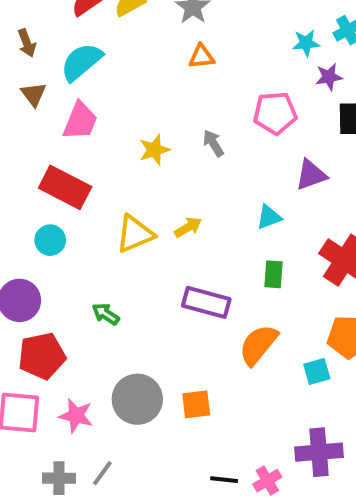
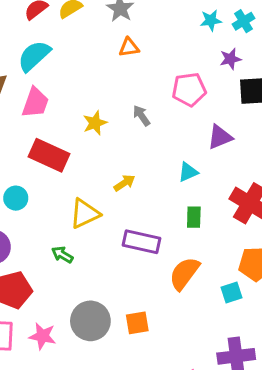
cyan star: (306, 43) -> (211, 20), moved
red rectangle: (65, 187) -> (49, 155), moved
yellow triangle: (135, 234) -> (85, 214), moved

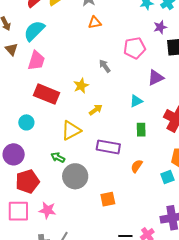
yellow star: (95, 123) -> (81, 86), moved
orange semicircle: (184, 273) -> (137, 166), size x0.6
gray circle: (90, 321) -> (75, 176), moved

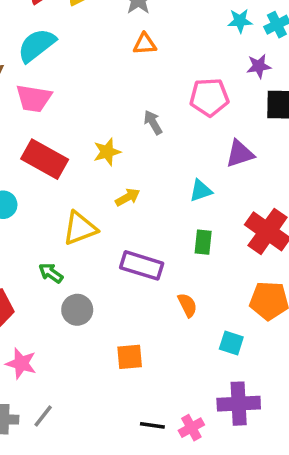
pink trapezoid: (36, 61) -> (34, 98), turned 75
orange semicircle: (137, 166) -> (187, 305), turned 112
gray circle: (75, 176) -> (77, 310), size x0.7
cyan square: (167, 177) -> (231, 343), moved, turned 32

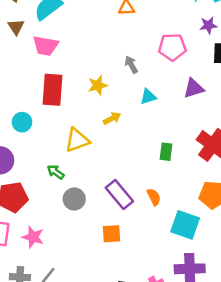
red rectangle: (45, 159) -> (53, 90), turned 64
cyan triangle: (201, 191) -> (148, 97), moved
purple rectangle: (142, 265) -> (119, 195), moved, turned 32
cyan square: (231, 343) -> (185, 225), size x1.6

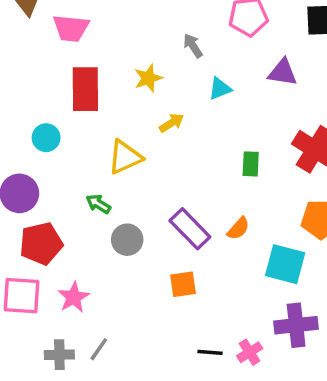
purple triangle: (194, 88) -> (283, 72), turned 30
orange semicircle: (154, 197) -> (238, 229), turned 72
pink star: (33, 237) -> (74, 297), turned 30

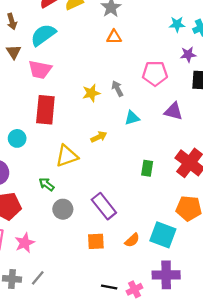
yellow star: (148, 78) -> (91, 93), moved
orange semicircle: (238, 229) -> (132, 240), moved

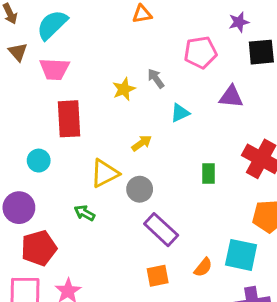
gray circle: (63, 209) -> (140, 189), moved

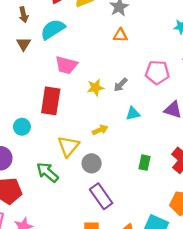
pink trapezoid: (54, 69) -> (66, 65), moved
gray arrow: (156, 79) -> (121, 85), turned -112
yellow triangle: (105, 173) -> (68, 146), turned -35
green arrow: (85, 213) -> (47, 172), size x1.5

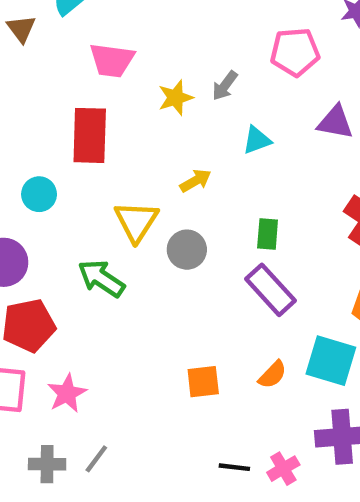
green rectangle: (144, 163) -> (268, 234), moved
purple rectangle: (101, 196) -> (270, 290), moved

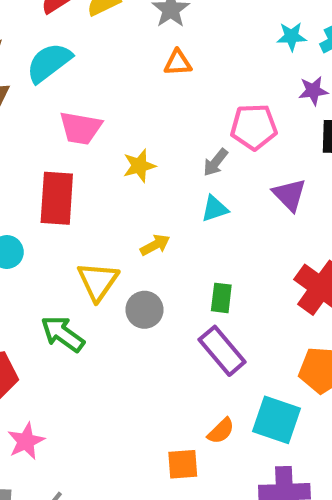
gray arrow: (225, 86) -> (216, 162), moved
purple triangle: (335, 122) -> (289, 195), turned 33
orange square: (203, 382) -> (183, 464), moved

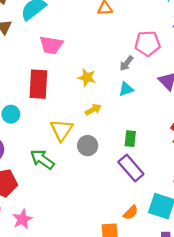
yellow star: (139, 166) -> (87, 78), moved, turned 30

